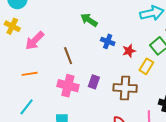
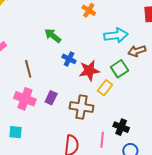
red star: (129, 51) -> (89, 70), size x1.5

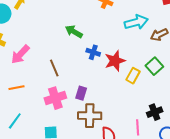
green square: (119, 69) -> (154, 66), moved
pink cross: (25, 99) -> (55, 98), turned -30
brown cross: (81, 107) -> (90, 116), moved
black cross: (121, 127) -> (155, 112), turned -35

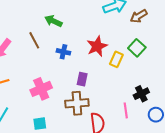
blue cross: (93, 52) -> (63, 52), moved
brown line: (54, 68) -> (34, 40), moved
purple rectangle: (81, 93) -> (82, 79), moved

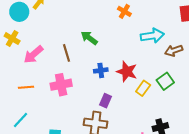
red star: (97, 46) -> (127, 72), turned 30
blue cross: (63, 52) -> (101, 70), moved, turned -32
pink cross: (41, 89) -> (61, 85), moved

